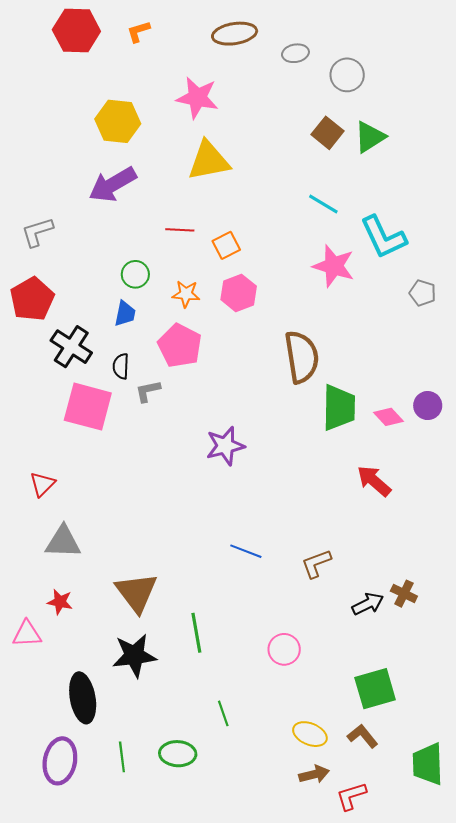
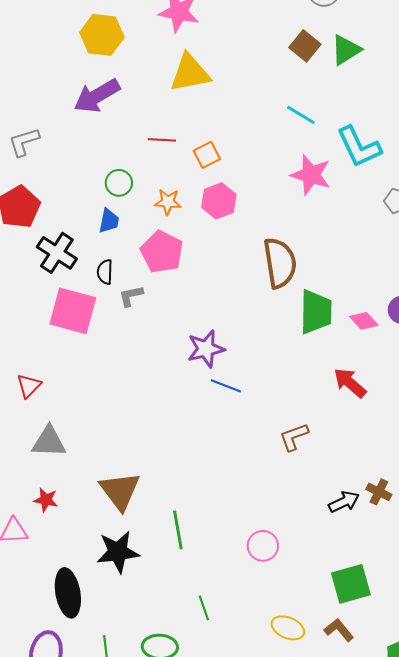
blue line: (246, 551) -> (226, 386), moved
brown L-shape: (316, 564) -> (294, 437), moved

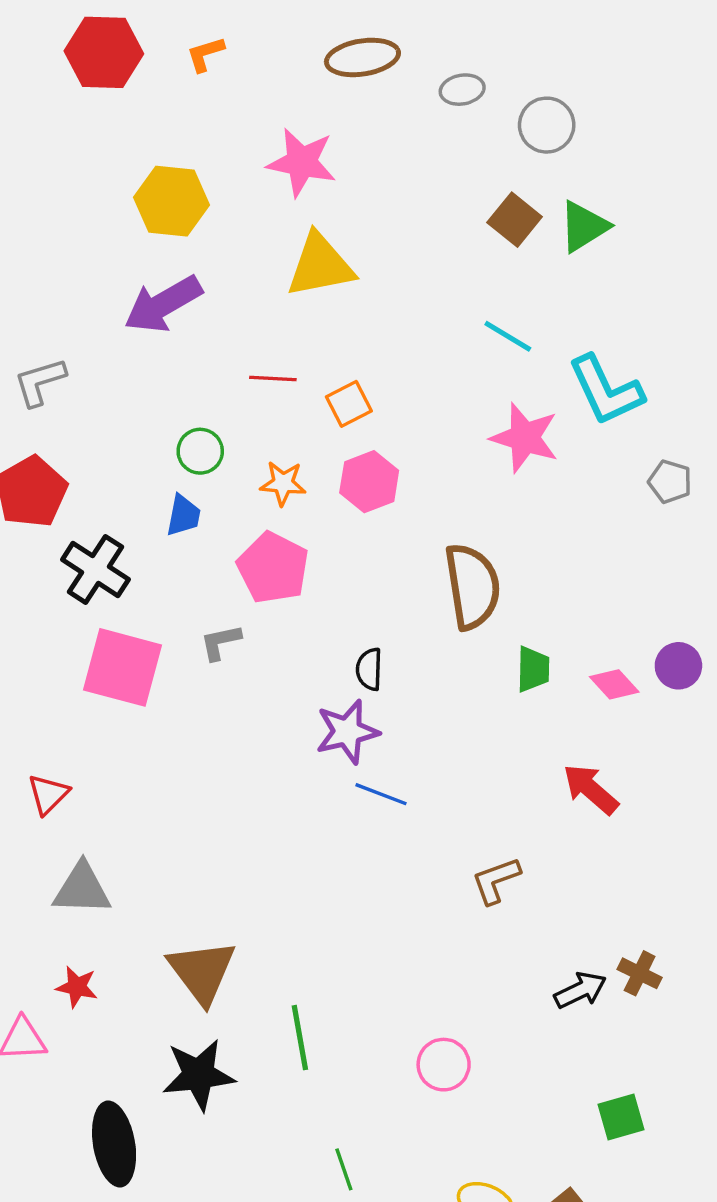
black semicircle: (105, 272) -> (369, 669), moved
green trapezoid: (316, 312) -> (533, 669), size x0.6
green square: (351, 584) -> (621, 1117), moved, size x0.7

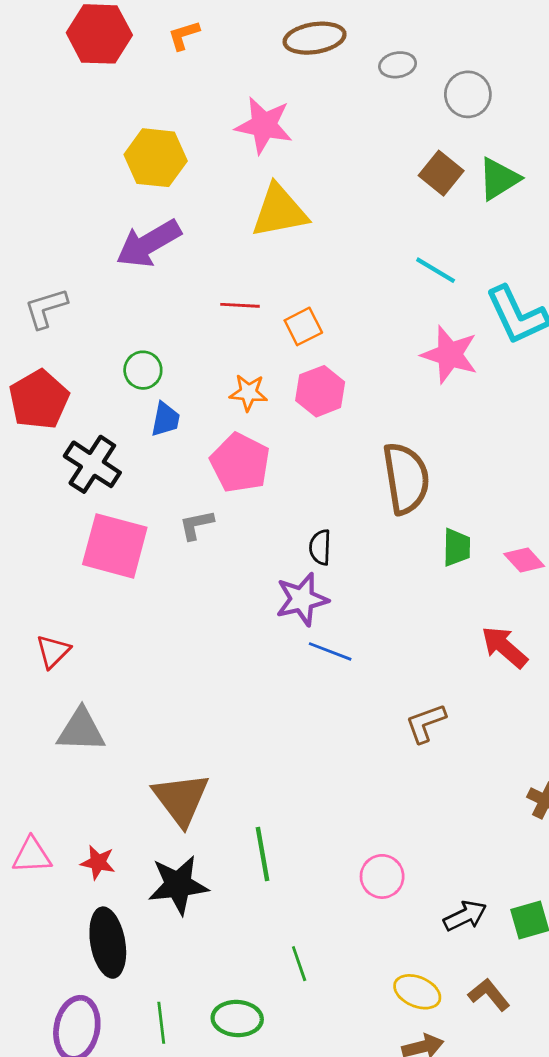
green circle: (200, 451) -> (143, 370), moved
red star: (77, 987) -> (98, 862), moved
black arrow: (580, 990) -> (465, 916), moved

